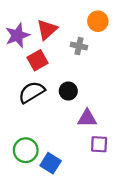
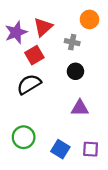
black circle: (68, 91) -> (75, 71), moved
purple square: (99, 144) -> (91, 149), moved
blue square: (51, 163) -> (60, 149), moved

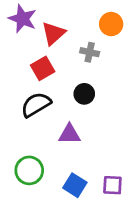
purple star: (16, 32) -> (22, 19), moved, turned -30
black circle: (75, 71) -> (84, 94), moved
purple triangle: (80, 108) -> (69, 134), moved

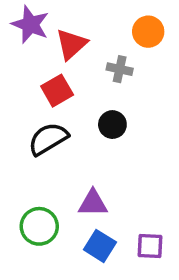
purple triangle: (69, 134) -> (93, 203), moved

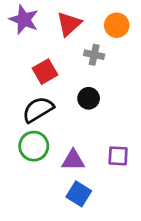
red triangle: (71, 44) -> (69, 24), moved
green circle: (39, 226) -> (34, 146), moved
purple square: (150, 246) -> (118, 156), moved

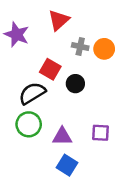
purple star: (24, 20) -> (17, 34), moved
orange circle: (117, 25) -> (104, 49), moved
red square: (45, 72) -> (50, 69), moved, turned -30

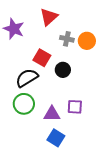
purple square: (101, 133) -> (75, 107), moved

